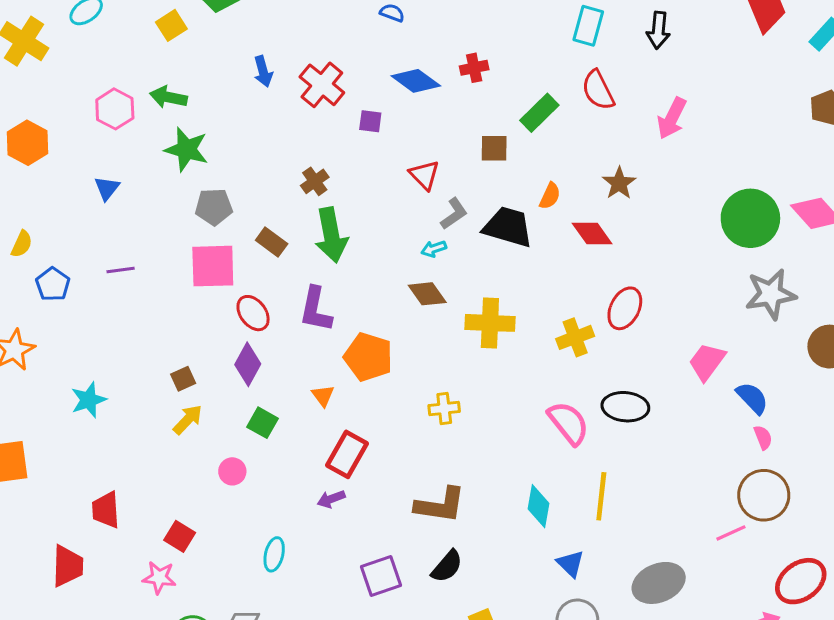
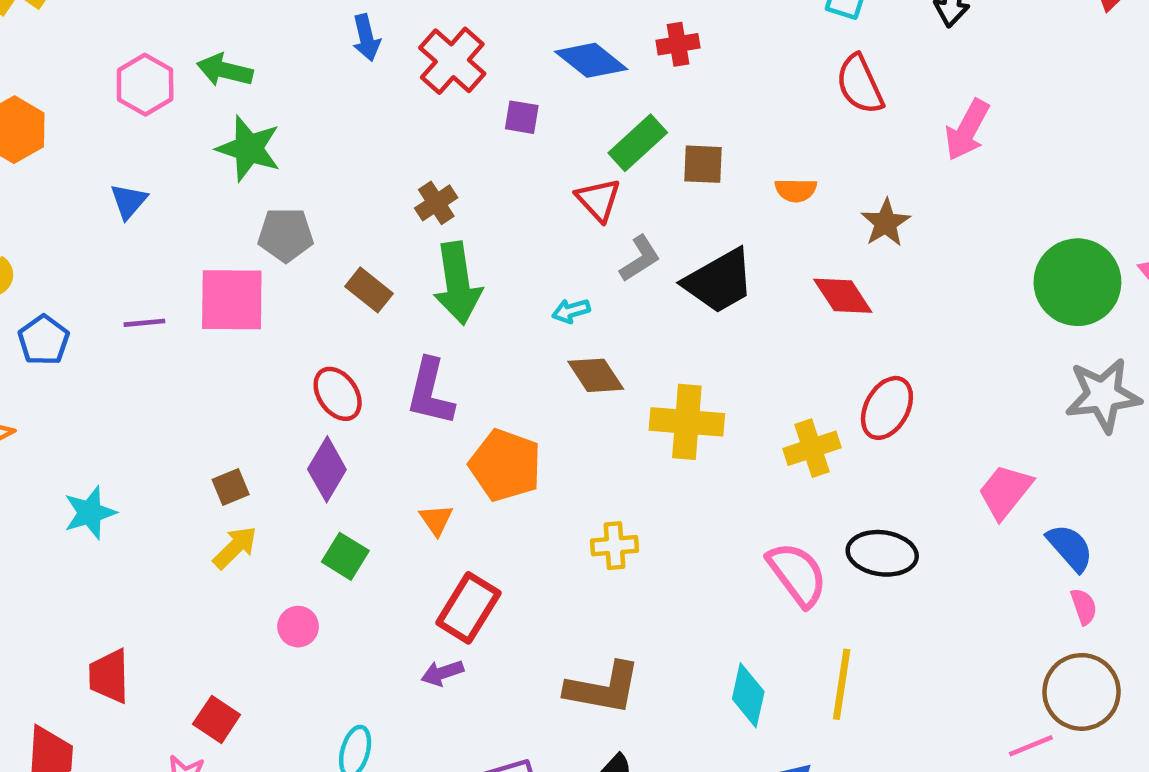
green rectangle: (539, 113) -> (638, 143), moved
orange semicircle: (550, 196) -> (796, 190), moved, turned 64
black trapezoid: (508, 227) -> (719, 281), turned 132
cyan arrow: (434, 249) -> (571, 311), moved
pink square: (213, 266) -> (232, 300), moved

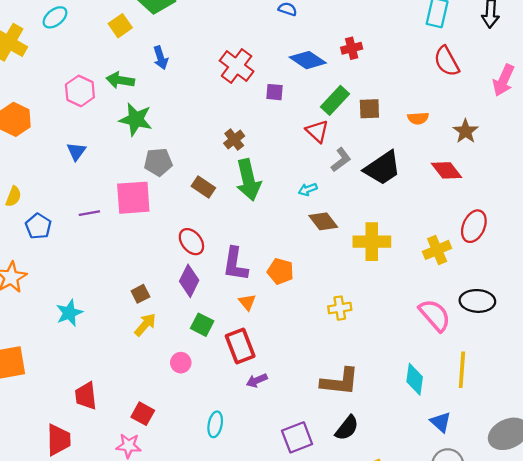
blue arrow: (366, 38) -> (161, 58), moved
purple L-shape: (430, 392) -> (235, 264), moved
orange pentagon: (505, 465) -> (280, 271), size x0.7
red rectangle: (468, 608) -> (240, 346), moved, turned -48

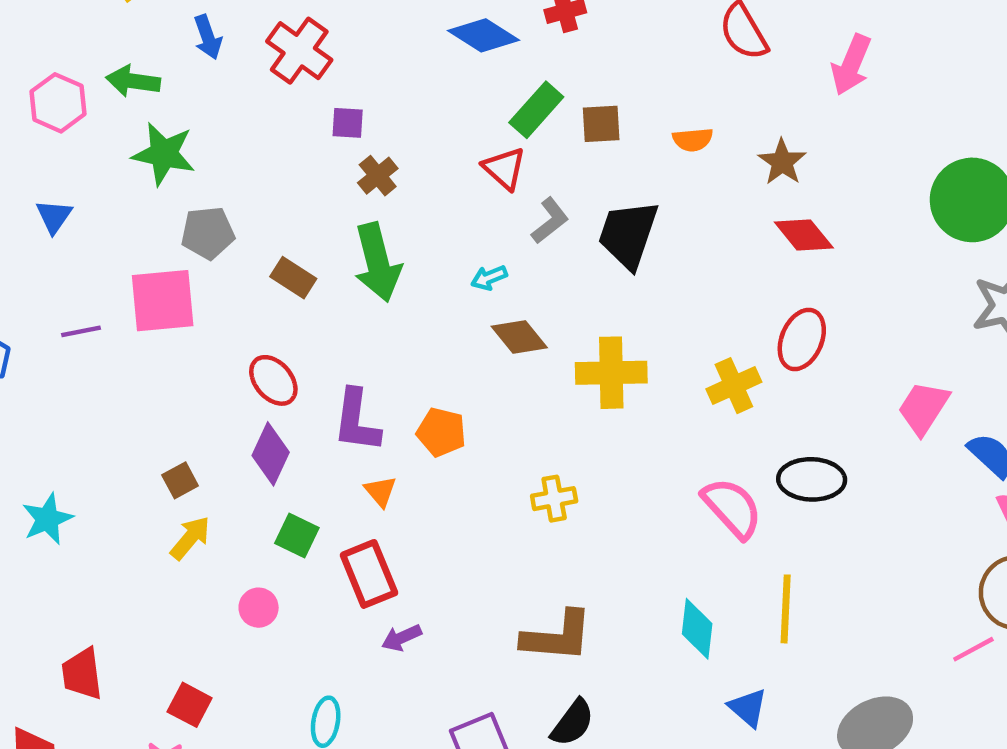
red cross: (237, 66) -> (299, 51), moved
purple square: (275, 92) -> (348, 123), moved
brown cross: (234, 140) -> (378, 176), moved
black trapezoid: (382, 168) -> (628, 234), turned 144
red diamond: (447, 170) -> (804, 235), moved

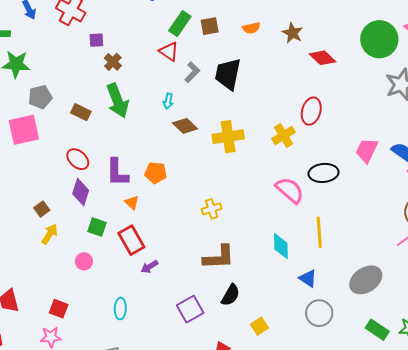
red diamond: (804, 235) -> (322, 58), moved
cyan arrow: (489, 278) -> (168, 101), turned -49
pink trapezoid: (923, 408) -> (367, 150), moved
yellow cross: (554, 499) -> (212, 209), moved

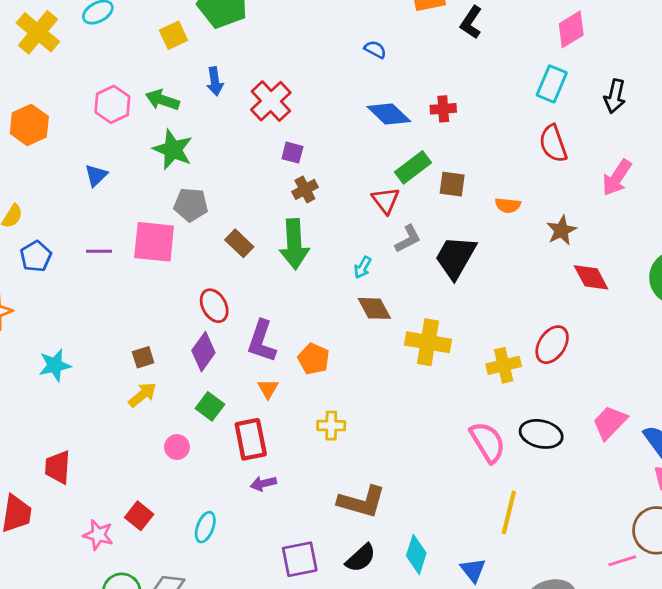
yellow cross: (212, 209) -> (331, 426), moved
cyan diamond: (281, 246) -> (416, 554), moved
red square: (59, 309) -> (139, 516), moved

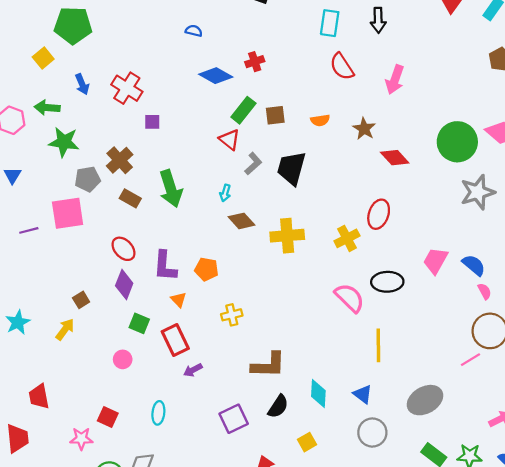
brown cross: (305, 189) -> (120, 160), moved, size x1.4
yellow arrow: (142, 395) -> (65, 329), moved

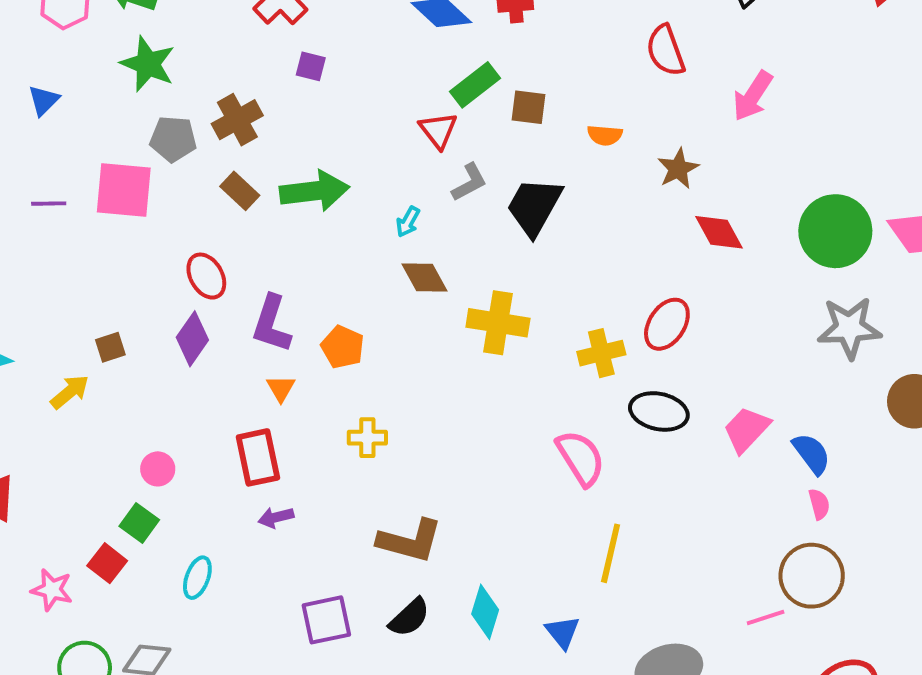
green arrow: (171, 189) -> (314, 191), turned -93
black ellipse: (387, 282) -> (659, 411), moved
green square: (139, 323) -> (139, 523), moved

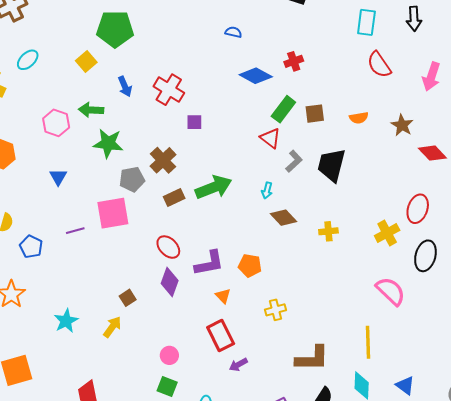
brown rectangle: (240, 191) -> (174, 198), turned -54
yellow cross: (498, 323) -> (328, 231), size x0.6
purple L-shape: (271, 324) -> (209, 263), turned -104
black ellipse: (659, 411) -> (425, 256), turned -72
yellow line: (611, 553) -> (368, 342), moved

